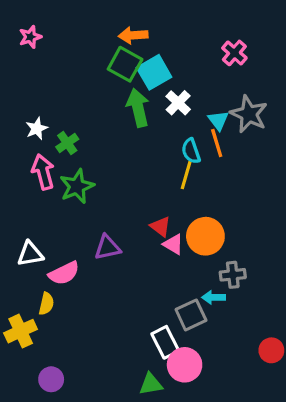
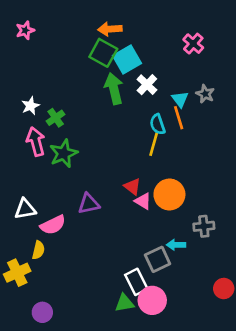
gray star: (249, 114) -> (205, 94), size x0.6
gray cross: (233, 275) -> (204, 226), moved
green triangle: (151, 384) -> (124, 303), moved

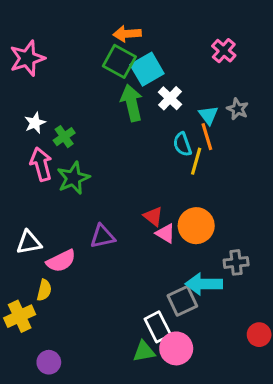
pink star: (25, 30) -> (27, 58), moved, size x1.6
yellow line: (154, 144) -> (196, 161), moved
cyan arrow: (176, 245) -> (204, 284), size x1.6

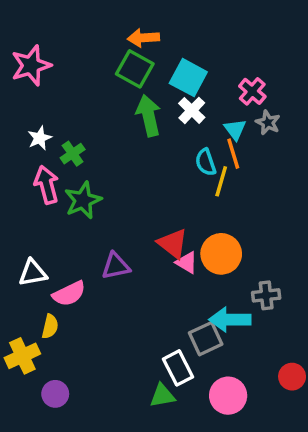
pink cross: (224, 51) -> (252, 91), moved
cyan square: (147, 69) -> (188, 78), moved, turned -32
red triangle: (153, 216) -> (173, 243), size x1.4
pink circle: (176, 348) -> (228, 396), moved
purple circle: (49, 362) -> (55, 394), moved

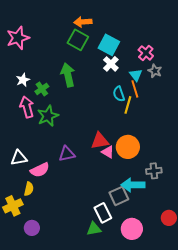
green arrow: (149, 116) -> (68, 75), moved
red triangle: (173, 243) -> (100, 141), turned -48

